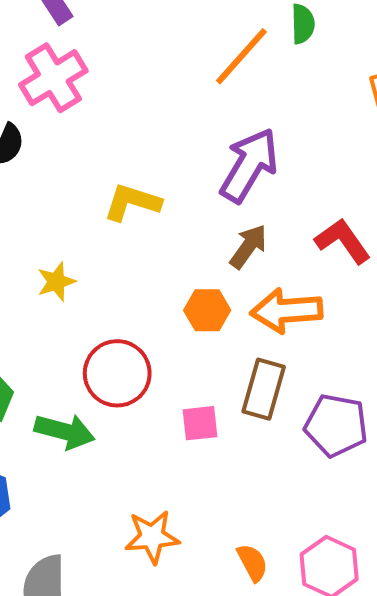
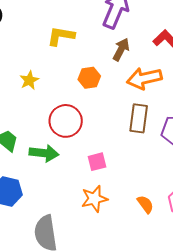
orange hexagon: (207, 310) -> (89, 78), moved
pink square: (200, 423) -> (97, 162), moved

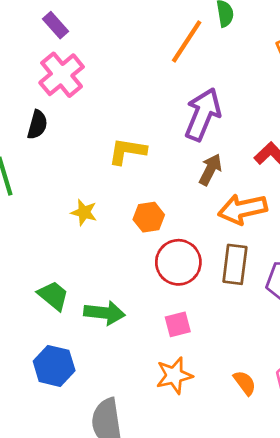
orange hexagon: (89, 78) -> (149, 217), moved
yellow star: (29, 80) -> (84, 212), turned -30
red circle: (66, 121) -> (178, 262), moved

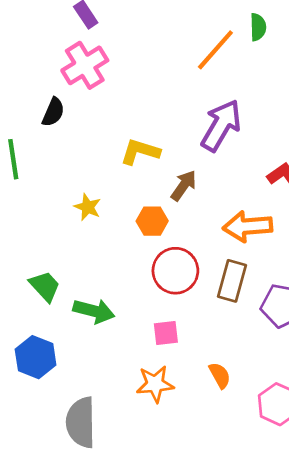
brown arrow: (210, 169) -> (184, 186), moved
orange semicircle: (245, 383) -> (220, 375), moved

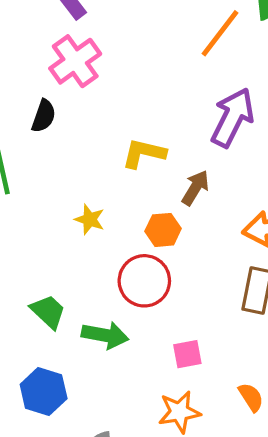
red circle: (175, 271) -> (144, 281), moved

